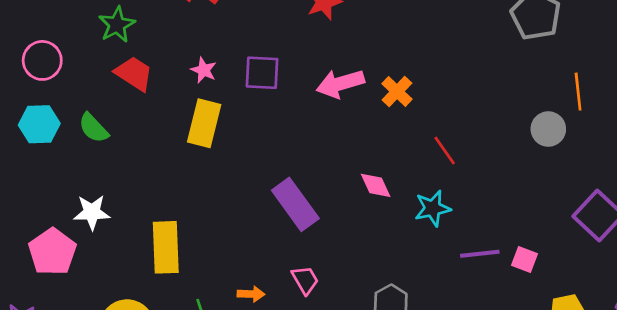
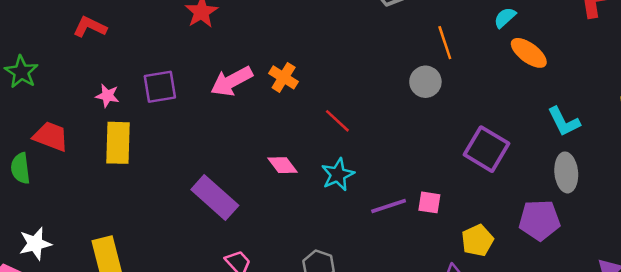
red trapezoid: (134, 74) -> (51, 136), moved
green semicircle: (93, 128) -> (20, 168), turned 48

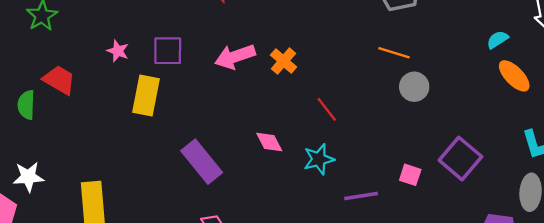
orange line: (445, 43) -> (394, 53), moved, turned -64
yellow rectangle: (118, 143) -> (146, 96), moved
pink square: (429, 202) -> (410, 175), moved

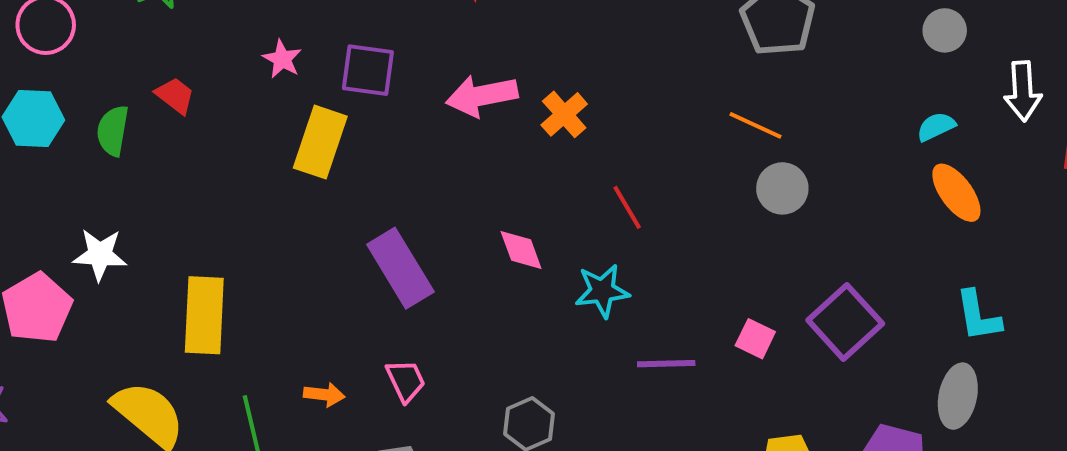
red trapezoid: (59, 80) -> (175, 95), size x0.7

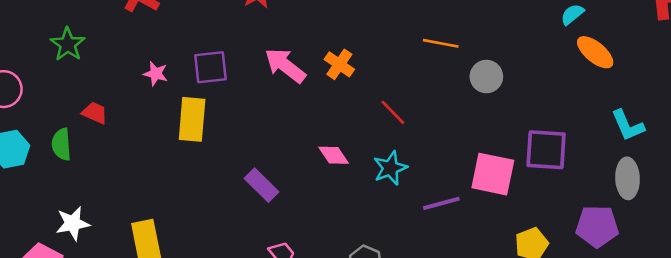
pink arrow: (482, 96) -> (285, 65), turned 63
orange line: (755, 125) -> (441, 43), moved
purple rectangle: (400, 268) -> (261, 185), size x0.7
purple square: (845, 322) -> (546, 150), turned -30
pink square: (755, 339) -> (493, 174), size x1.8

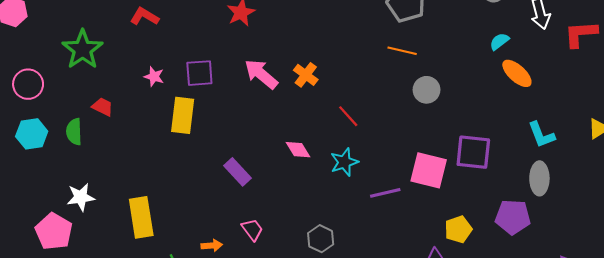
orange line: (441, 43) -> (402, 51), moved
green star: (68, 44) -> (83, 49), size x1.4

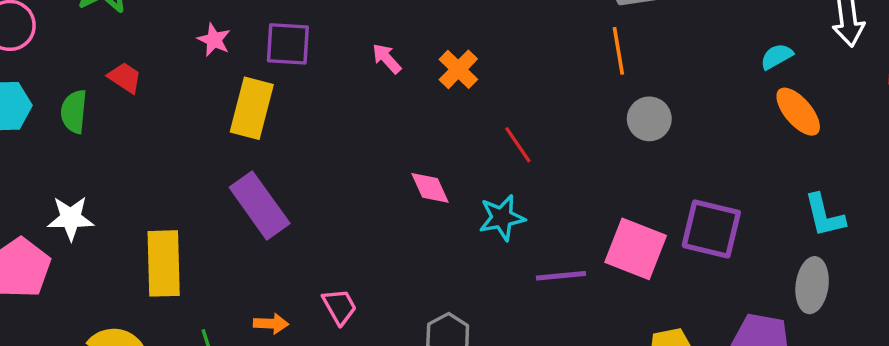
orange line: (402, 51) -> (618, 51), turned 60
pink arrow: (261, 74) -> (387, 59), size x0.6
purple rectangle: (238, 172) -> (260, 205), moved, size x1.4

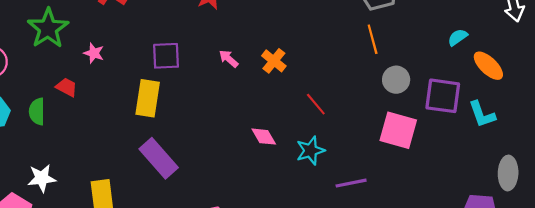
pink star: (214, 40) -> (94, 53), moved
cyan semicircle: (777, 56) -> (458, 37), moved
cyan L-shape: (824, 215) -> (482, 114), moved
purple square: (711, 229) -> (443, 96), moved
pink square: (636, 249) -> (398, 130), moved

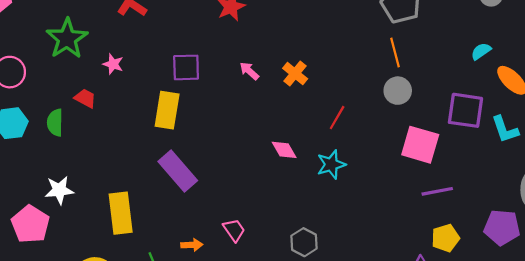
gray circle: (396, 80) -> (398, 91), moved
red line: (316, 104) -> (337, 118), turned 70
purple line: (351, 183) -> (437, 191), moved

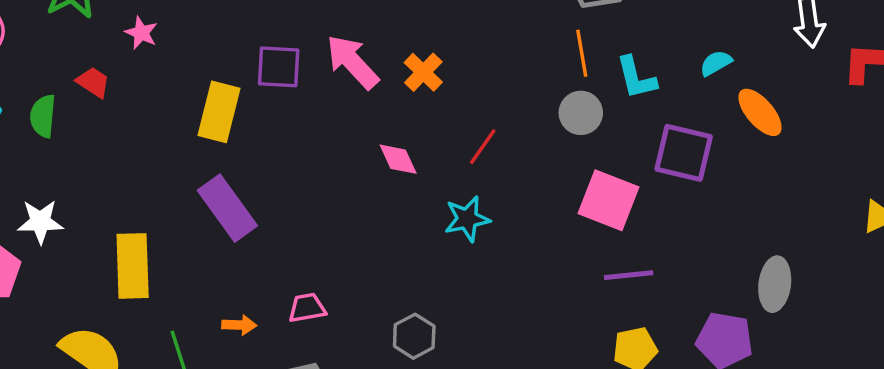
purple square: (186, 67) -> (279, 67), moved
pink arrow: (249, 71) -> (352, 62), size x1.8
cyan L-shape: (505, 129) -> (636, 78), moved
pink diamond: (284, 150) -> (398, 159), moved
pink trapezoid: (234, 230) -> (307, 308), turned -70

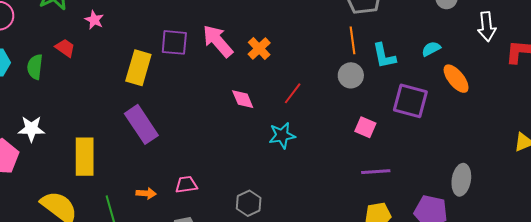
pink square: (608, 200) -> (365, 127), size x0.6

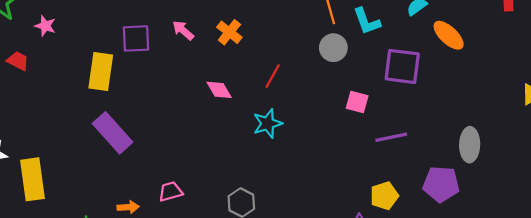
pink arrow: (218, 41) -> (183, 30), size x0.6
yellow rectangle: (85, 157) -> (33, 179), moved
purple line: (376, 172) -> (391, 137), moved

